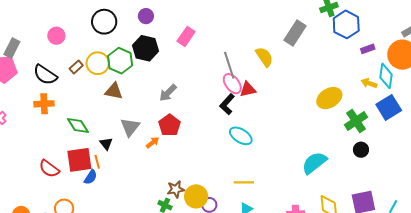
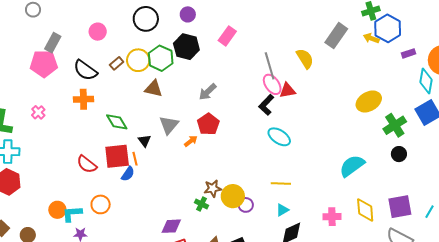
yellow arrow: (369, 83) -> (371, 38), moved

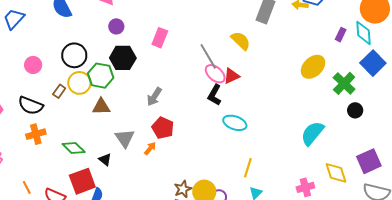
black circle: (146, 19) -> (74, 55), moved
purple rectangle: (409, 53) -> (341, 35), moved, turned -32
orange line: (135, 159) -> (27, 187), moved
yellow line: (281, 183) -> (248, 168), turned -60

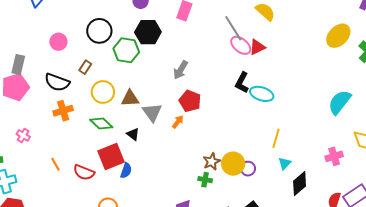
yellow circle: (79, 83) -> (103, 92), moved
black L-shape: (215, 95) -> (242, 83), moved
brown triangle: (101, 107) -> (130, 98), moved

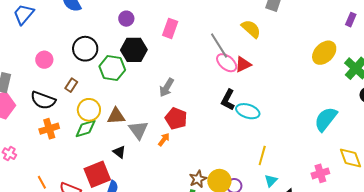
green diamond: (101, 124) -> (86, 128), moved, turned -60

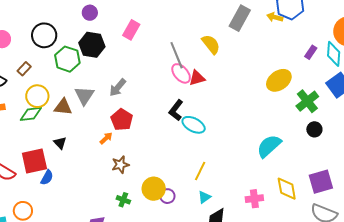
gray triangle: (138, 130) -> (84, 96), moved
brown star: (198, 179) -> (120, 165), moved

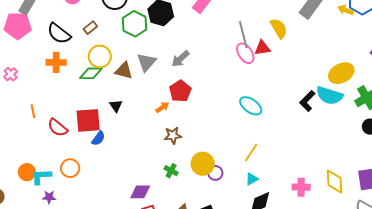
red triangle: (197, 78) -> (262, 48), moved
black L-shape: (176, 110) -> (307, 101), moved
cyan semicircle: (269, 146) -> (329, 96), moved, turned -128

